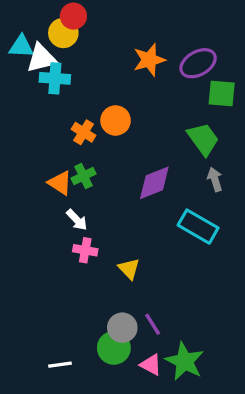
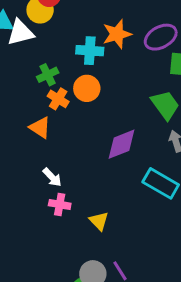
cyan cross: (55, 78) -> (90, 51), moved
green cross: (84, 176) -> (48, 75), moved
orange triangle: (60, 183) -> (40, 128), moved

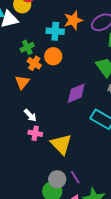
orange triangle: (40, 128) -> (22, 82), turned 35
yellow triangle: (99, 221) -> (61, 144), size x1.6

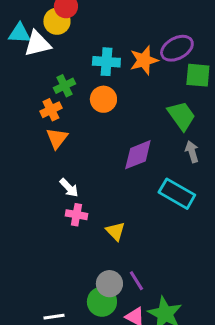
orange star: (73, 20) -> (144, 60), moved
orange cross: (34, 63) -> (51, 110), moved, turned 32
yellow triangle: (61, 144) -> (115, 231), size x0.6

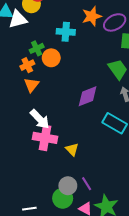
orange star: (144, 60) -> (92, 16), moved
orange circle: (103, 99) -> (51, 58), moved
white arrow: (69, 188) -> (40, 119), size x1.5
pink cross: (76, 215) -> (45, 138), size x1.6

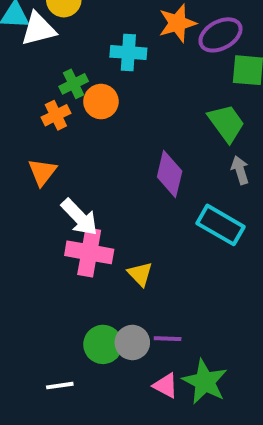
orange triangle: (31, 85) -> (42, 172), moved
purple diamond: (88, 96) -> (170, 174), turned -55
purple line: (87, 184) -> (168, 339), turned -56
green circle: (63, 198) -> (103, 344), moved

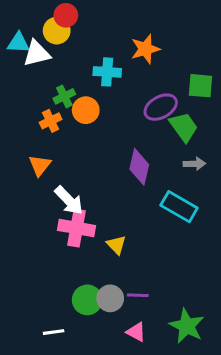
purple ellipse: (220, 35) -> (161, 107), moved
gray arrow: (240, 170) -> (194, 164), turned 105
green star: (205, 382) -> (187, 326), moved

